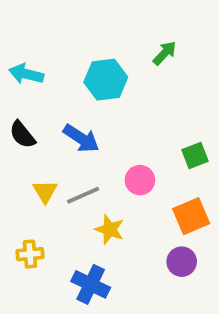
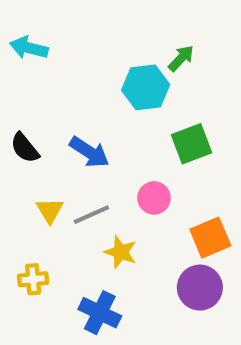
cyan arrow: (26, 74) -> (29, 48), moved
cyan hexagon: (106, 80) -> (146, 87), moved
green square: (195, 155) -> (192, 144), moved, size x1.4
purple circle: (182, 262) -> (200, 288), size x1.4

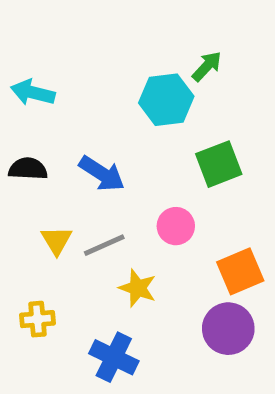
cyan arrow: (29, 48) -> (33, 93), moved
black semicircle: (25, 148) -> (28, 169), turned 132

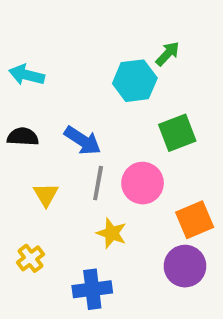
pink circle: (176, 226) -> (143, 183), size x1.4
gray line: (104, 245) -> (98, 183), moved, turned -56
yellow cross: (37, 319) -> (31, 258), turned -32
blue cross: (114, 357) -> (92, 289), turned -33

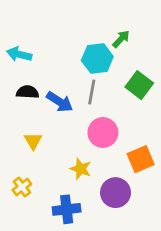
green square: (177, 133) -> (139, 85), moved, turned -32
black semicircle: (23, 137) -> (28, 92), moved
gray line: (98, 183) -> (92, 92), moved
purple circle: (185, 266) -> (116, 193), moved

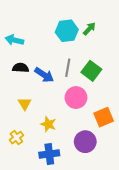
cyan hexagon: (97, 58) -> (67, 31), moved
green square: (139, 85) -> (91, 71), moved
yellow star: (81, 169) -> (48, 124), moved

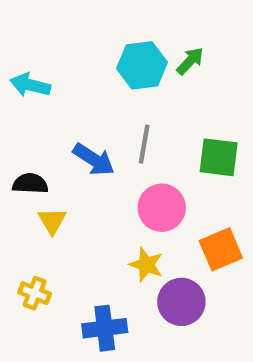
black semicircle: (21, 68) -> (30, 184), moved
green square: (91, 71) -> (219, 157), moved, turned -30
yellow star: (48, 124) -> (146, 265), moved
yellow cross: (16, 138) -> (35, 293), turned -32

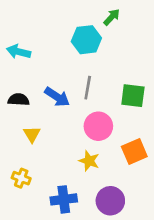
green arrow: (190, 61) -> (112, 17), moved
black semicircle: (30, 184) -> (19, 100), moved
purple circle: (181, 302) -> (110, 201), moved

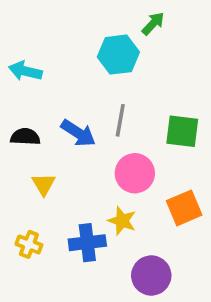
blue cross: (64, 199) -> (87, 243), moved

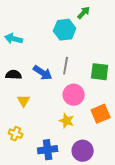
blue cross: (87, 243) -> (48, 150), moved

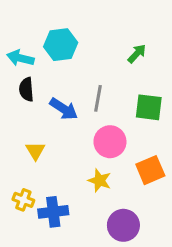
green arrow: (84, 13) -> (137, 54), moved
cyan hexagon: (65, 30) -> (61, 45), moved
black semicircle: (14, 75) -> (26, 89), moved, turned -98
blue cross: (48, 150) -> (53, 212), moved

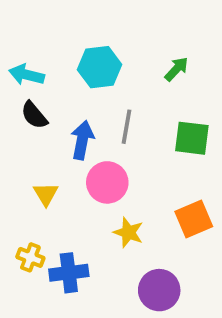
cyan hexagon: (61, 45) -> (100, 67), moved
black semicircle: (26, 89) -> (34, 115), turned -35
blue arrow: (64, 109) -> (82, 140), turned -112
pink circle: (110, 142) -> (107, 182), moved

